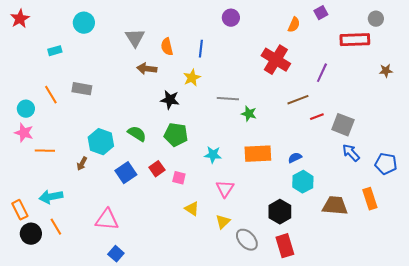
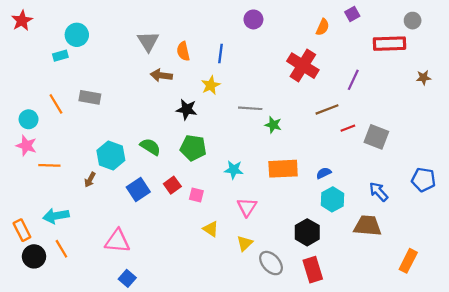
cyan circle: (84, 23) -> (77, 35), moved
blue arrow: (351, 153) -> (379, 192), moved
orange rectangle: (370, 199) -> (408, 261), moved, turned 45

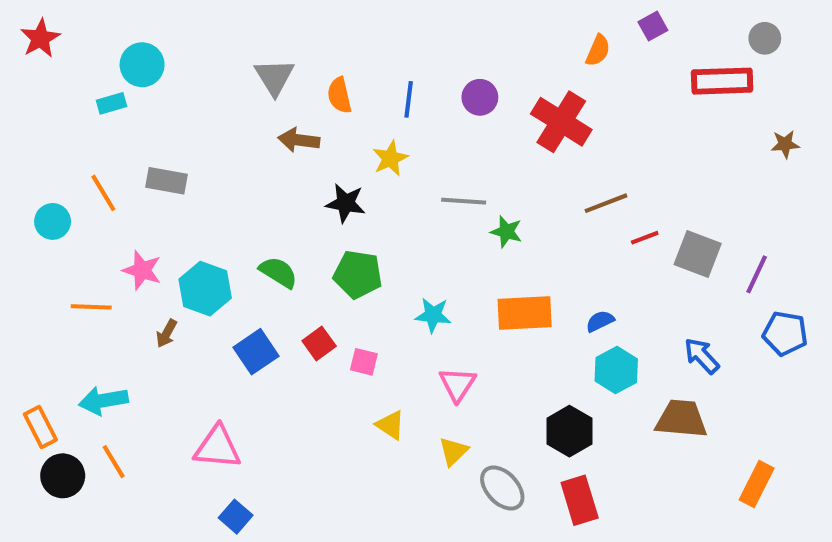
purple circle: (253, 19) -> (480, 97), moved
purple line: (353, 80) -> (757, 274), moved
pink star: (26, 146) -> (142, 270), moved

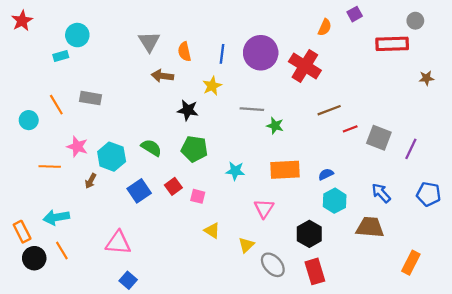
purple circle: (480, 97) -> (261, 53), size x1.8
blue pentagon: (785, 333) -> (429, 194), moved
pink triangle: (457, 384) -> (264, 208), moved

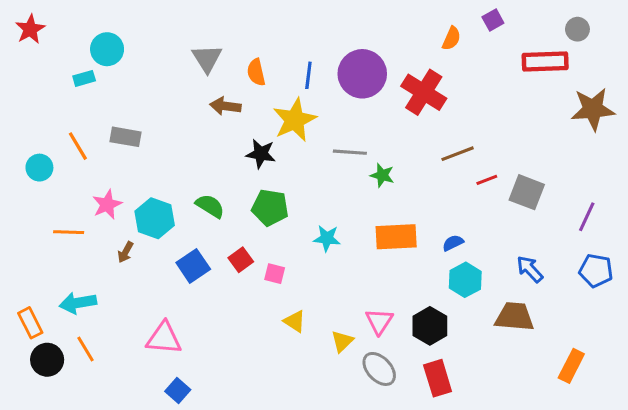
brown star: (426, 78) -> (593, 109), size x2.0
yellow star: (212, 86) -> (295, 120), size x1.6
pink star: (77, 147) -> (107, 204), turned 30
purple line: (411, 149) -> (587, 217), moved
pink triangle: (264, 208) -> (379, 321), moved

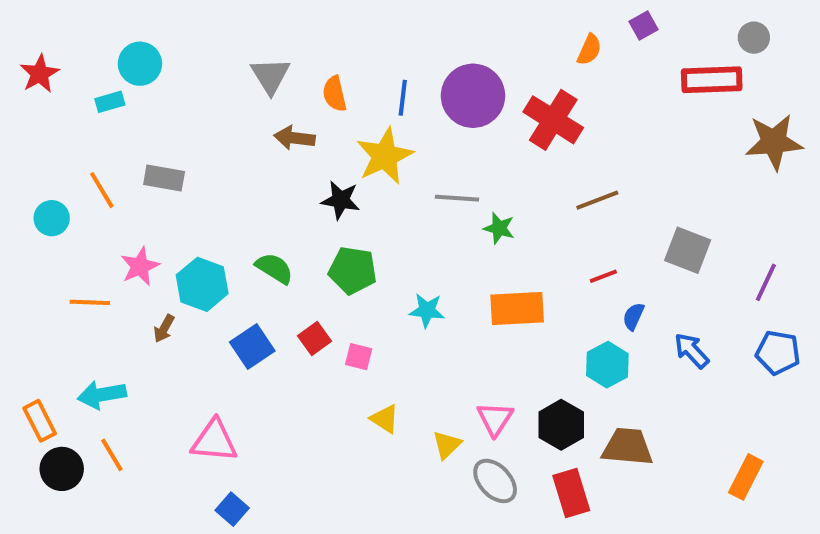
red star: (30, 29) -> (40, 74), moved
red line: (487, 180) -> (603, 276), moved
blue semicircle: (453, 243) -> (633, 316), moved, turned -40
brown trapezoid: (514, 317) -> (627, 447), moved

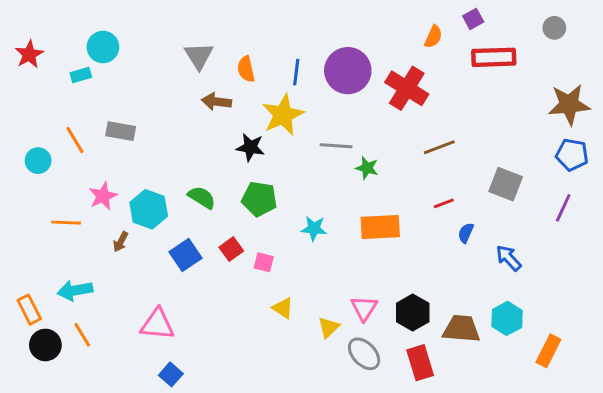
red rectangle: (712, 80) -> (494, 57), moved
blue pentagon: (778, 353) -> (572, 155), moved
cyan hexagon: (607, 365) -> (507, 318), moved

